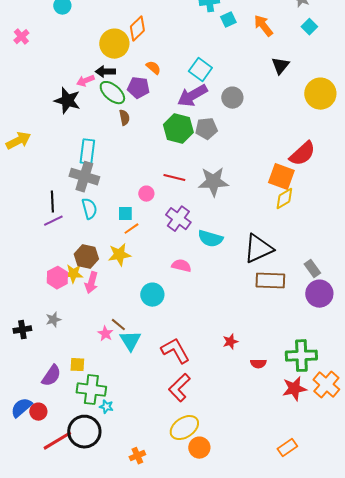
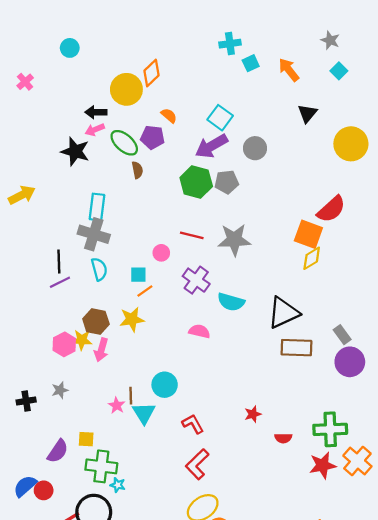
black arrow: (105, 72) -> (96, 112), moved
cyan circle: (152, 295) -> (165, 385), moved
brown line: (118, 325) -> (131, 396), turned 49
red L-shape: (175, 351) -> (193, 424), size x0.7

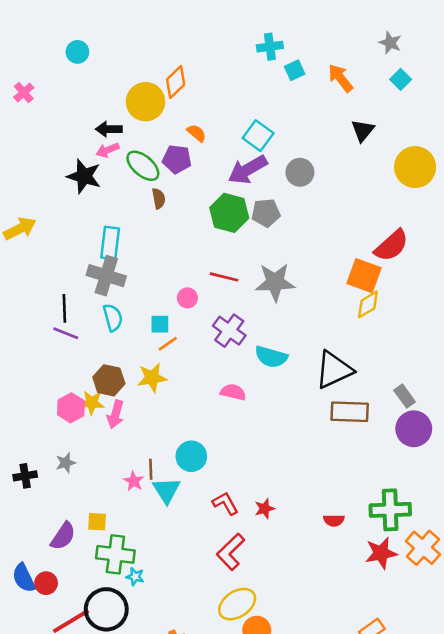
purple line: (60, 282) -> (66, 333), turned 48
red star: (253, 414) -> (265, 509), moved
blue semicircle: (25, 486) -> (24, 578), turned -75

